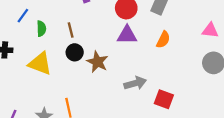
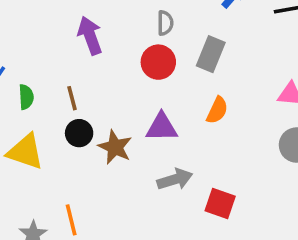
purple triangle: (127, 35) -> (162, 127), moved

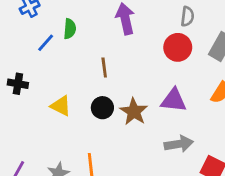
green semicircle: (26, 97) -> (70, 29), moved
black circle: (79, 133) -> (102, 108), moved
yellow triangle: (25, 152) -> (61, 106), size x0.7

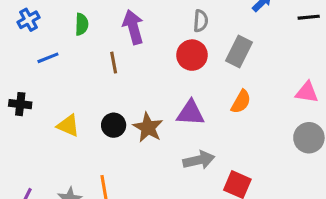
green semicircle: (70, 29) -> (82, 24), moved
blue line: (46, 43) -> (48, 58), turned 30
brown line: (104, 68) -> (114, 63), moved

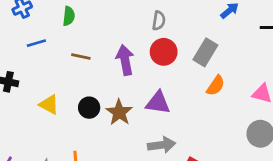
gray semicircle: (201, 21) -> (159, 21), moved
purple arrow: (133, 27) -> (125, 60), moved
brown line: (114, 63) -> (81, 56), moved, turned -72
orange semicircle: (241, 102) -> (216, 86), moved

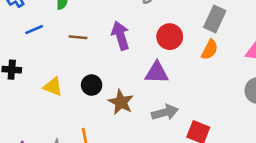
red circle: (164, 52) -> (170, 37), moved
gray rectangle: (205, 52) -> (215, 19), moved
brown star: (119, 112) -> (121, 102), moved

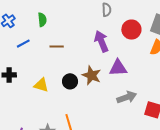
purple arrow: (120, 36) -> (101, 41), moved
red circle: (170, 37) -> (131, 30), moved
brown star: (121, 102) -> (92, 75), moved

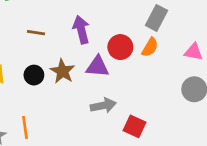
red circle: (131, 30) -> (120, 47), moved
brown line: (57, 46) -> (36, 33), moved

